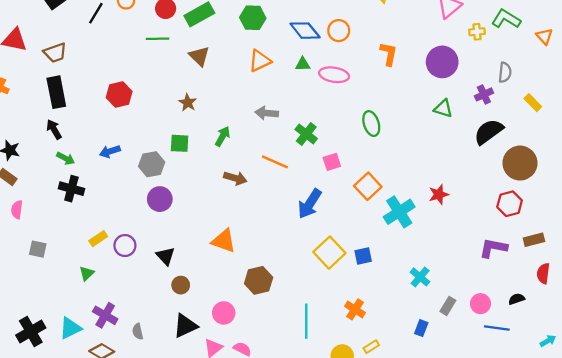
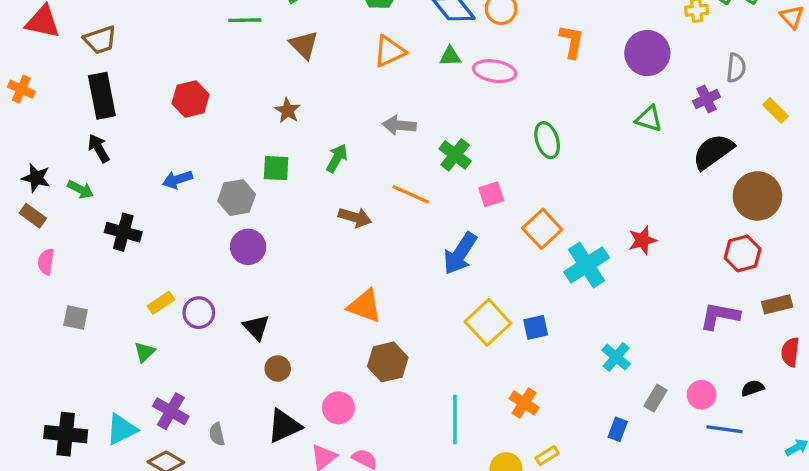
green arrow: (66, 158) -> (81, 189), moved
orange triangle: (224, 241) -> (365, 306), moved
black cross: (31, 332) -> (66, 434), turned 36

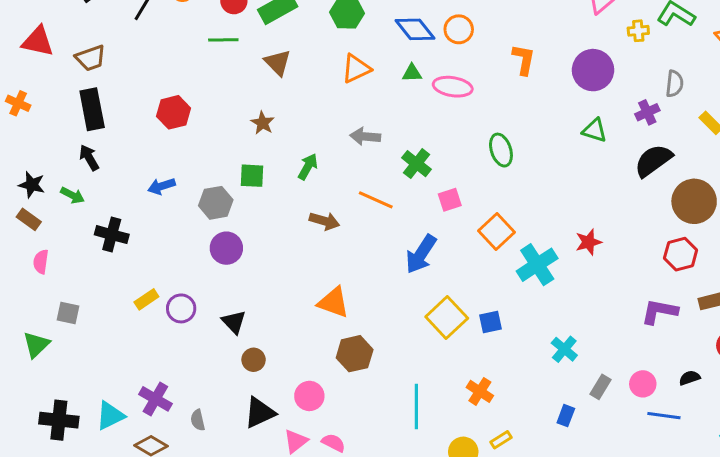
green triangle: (145, 352) -> (36, 345), moved, size x1.4

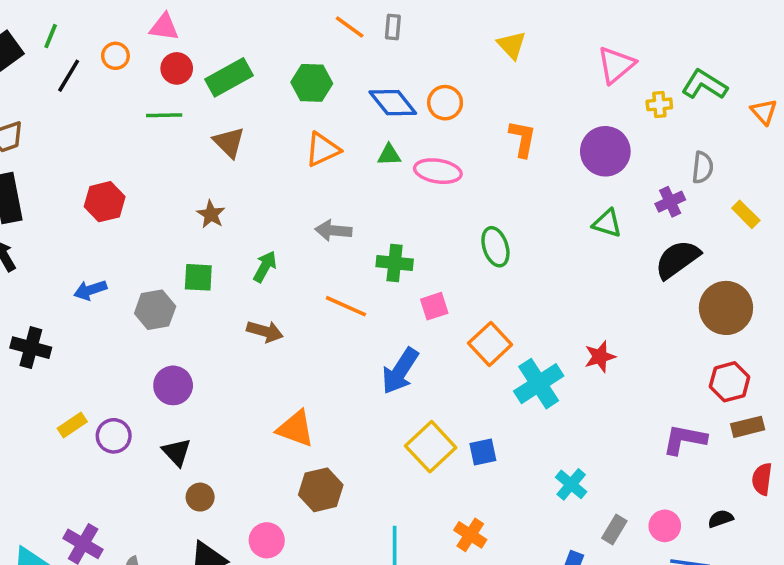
green cross: (416, 164) -> (395, 263), turned -32
brown arrow: (324, 221) -> (265, 331), moved
purple circle: (226, 248) -> (173, 385), moved
red hexagon: (681, 254) -> (730, 382), moved

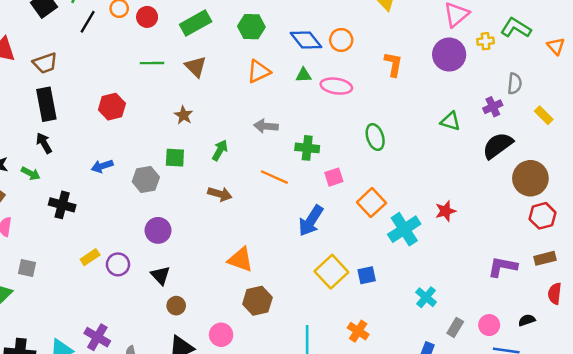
red circle: (177, 68) -> (147, 17), moved
green line: (164, 115) -> (152, 63), moved
purple circle: (605, 151) -> (449, 55), moved
red hexagon: (730, 382) -> (543, 216), moved

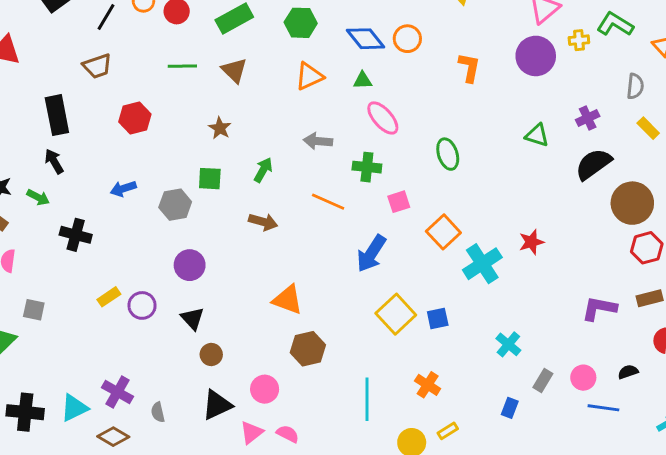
brown trapezoid: (45, 63) -> (97, 66), moved
gray semicircle: (515, 84) -> (635, 86), moved
pink ellipse: (336, 86) -> (383, 118), moved, turned 40

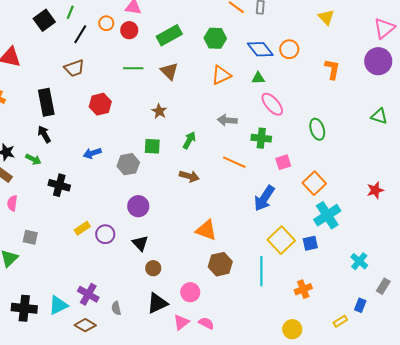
cyan cross: (482, 264) -> (327, 215), moved
orange cross: (428, 385) -> (303, 289), turned 36
cyan line: (367, 399) -> (261, 271), moved
yellow rectangle: (448, 431) -> (340, 321), moved

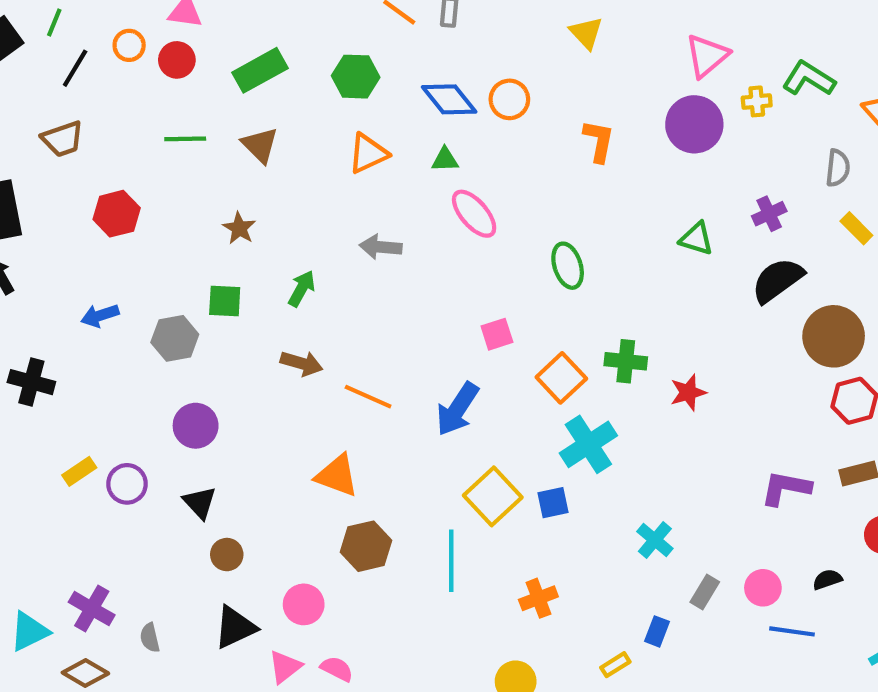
green cross: (261, 138) -> (626, 361), moved
orange line: (234, 162) -> (368, 397), moved

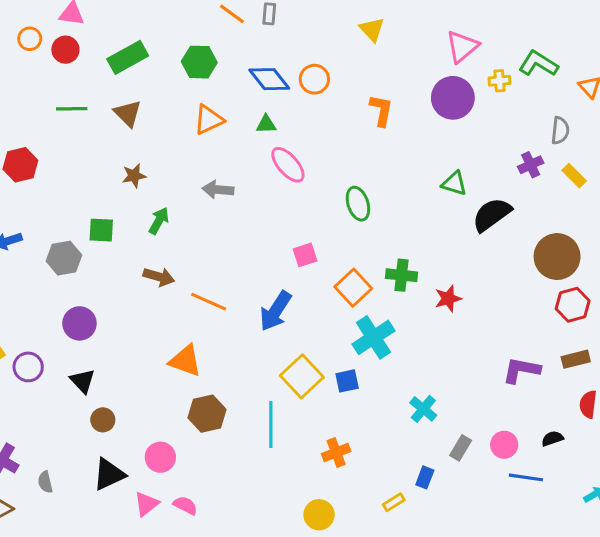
purple cross: (769, 214) -> (531, 165), moved
brown star: (239, 228) -> (134, 176), moved, turned 30
black semicircle: (777, 280) -> (492, 215), moved

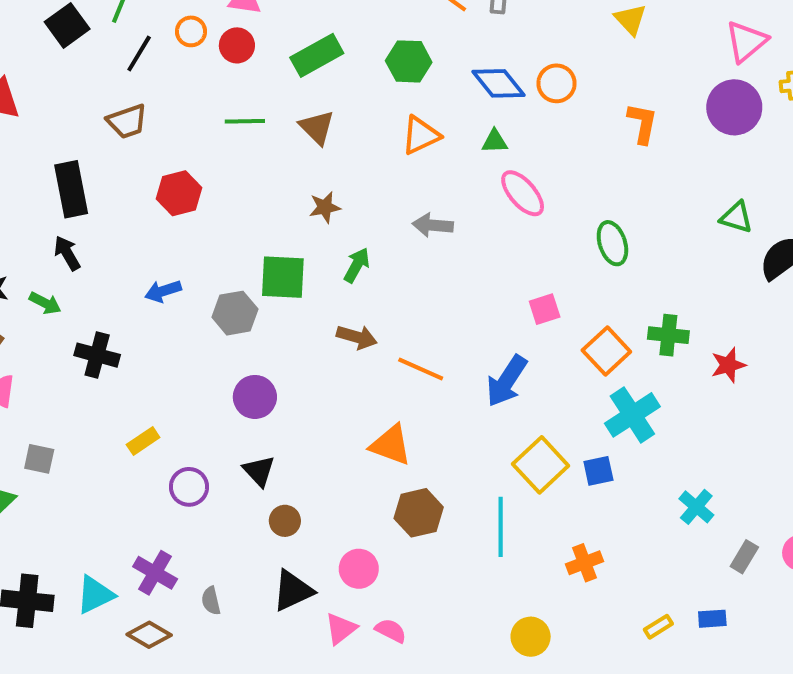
green square: (101, 230) -> (283, 277), size x1.4
purple circle: (28, 367) -> (189, 487), moved
blue rectangle: (425, 477) -> (712, 619), moved, turned 65
yellow circle: (319, 515) -> (531, 637), moved

